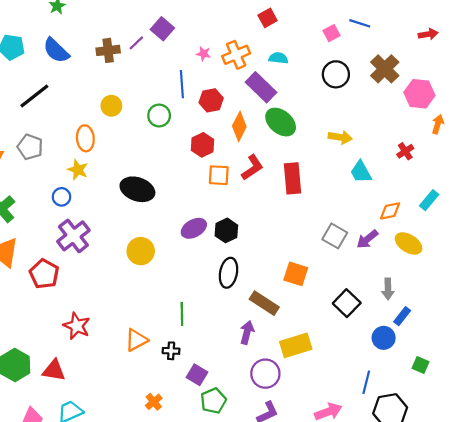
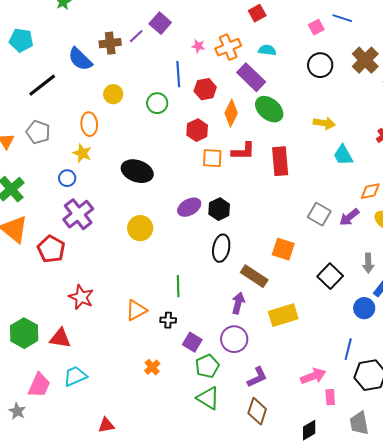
blue semicircle: (56, 50) -> (80, 59), moved
red L-shape: (252, 168) -> (243, 151), turned 35
purple circle: (265, 374) -> (234, 339), moved

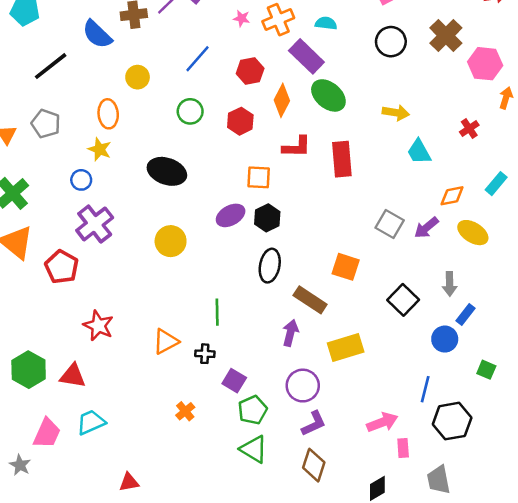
blue line: (178, 74) -> (197, 59), moved, turned 45
green circle: (157, 103) -> (190, 111), moved
orange square: (212, 158) -> (259, 177), moved
purple circle: (234, 339) -> (303, 386), moved

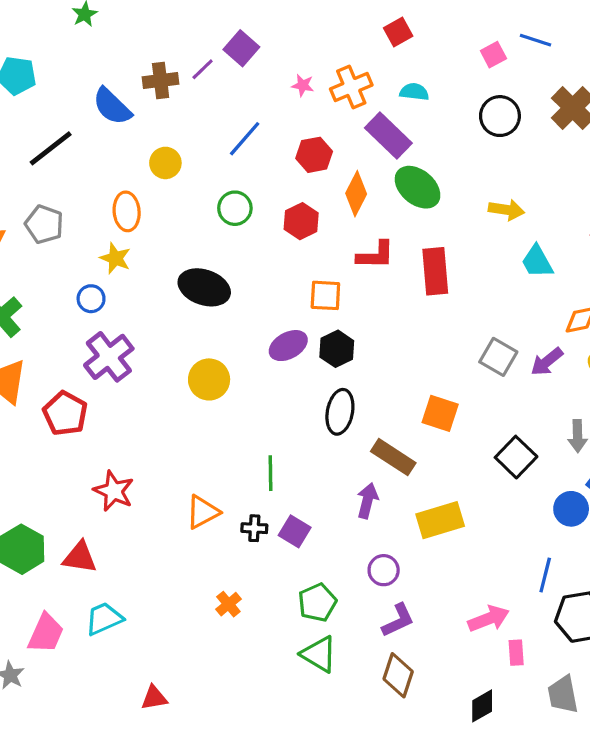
purple square: (234, 381) -> (295, 531), moved
purple circle: (303, 386) -> (384, 570), size x0.7

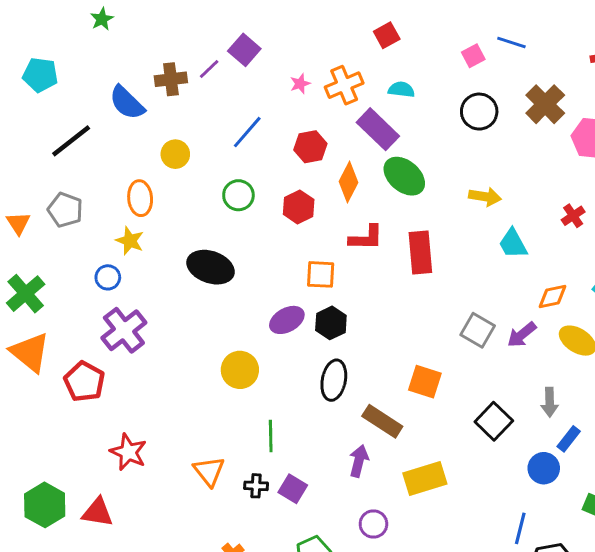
pink star: (303, 85) -> (300, 84), turned -30
yellow circle: (209, 379) -> (240, 370), moved
orange triangle: (203, 512) -> (209, 471), turned -40

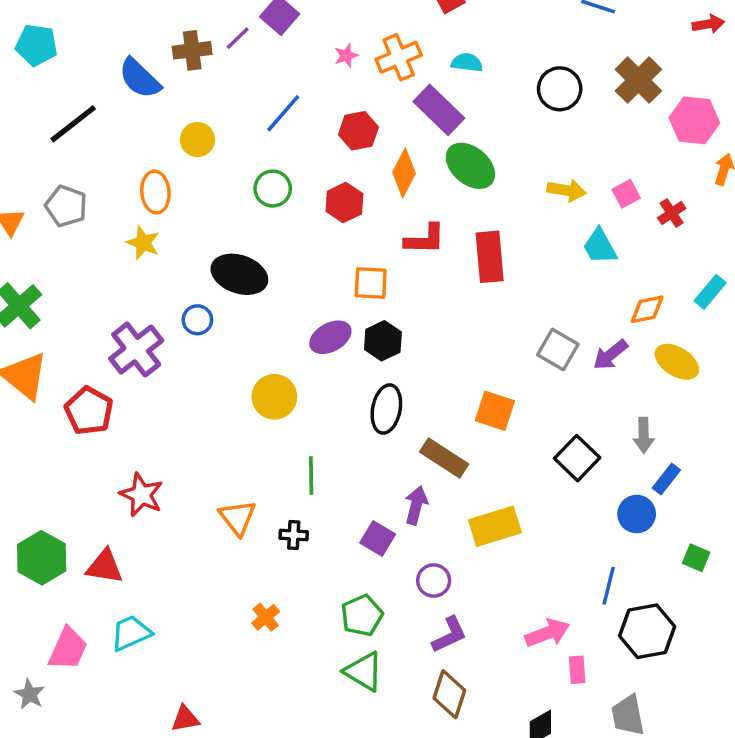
pink square: (473, 56) -> (626, 194), moved
blue circle: (108, 277) -> (197, 320), moved
purple square: (293, 489) -> (378, 539), moved

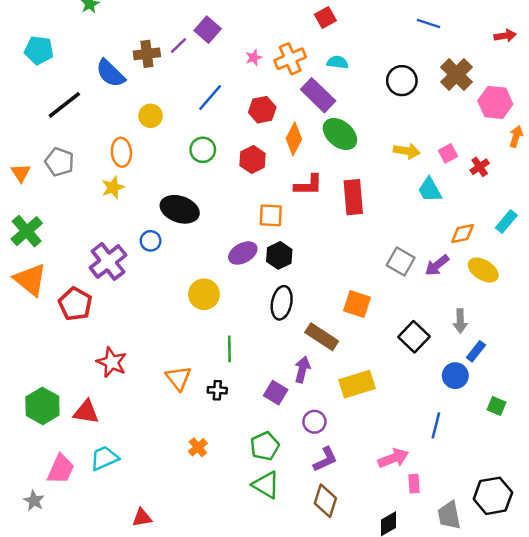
yellow star: (143, 243) -> (113, 187), turned 30
black hexagon: (647, 631) -> (493, 496), moved

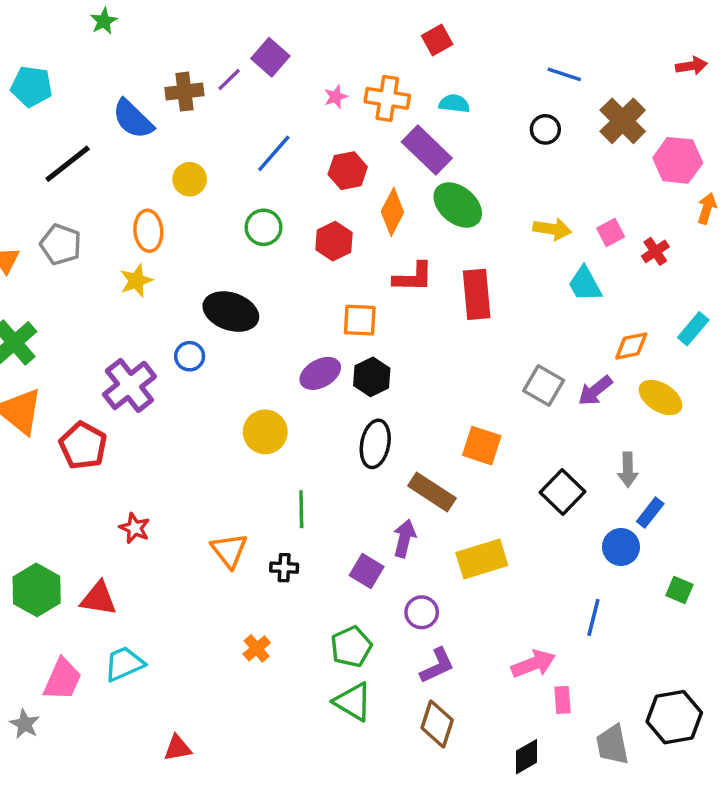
blue line: (429, 24) -> (564, 74), moved
orange cross: (290, 59) -> (387, 98), turned 32
black circle: (402, 81) -> (545, 129), size x0.7
red star: (112, 362) -> (135, 528), size x0.7

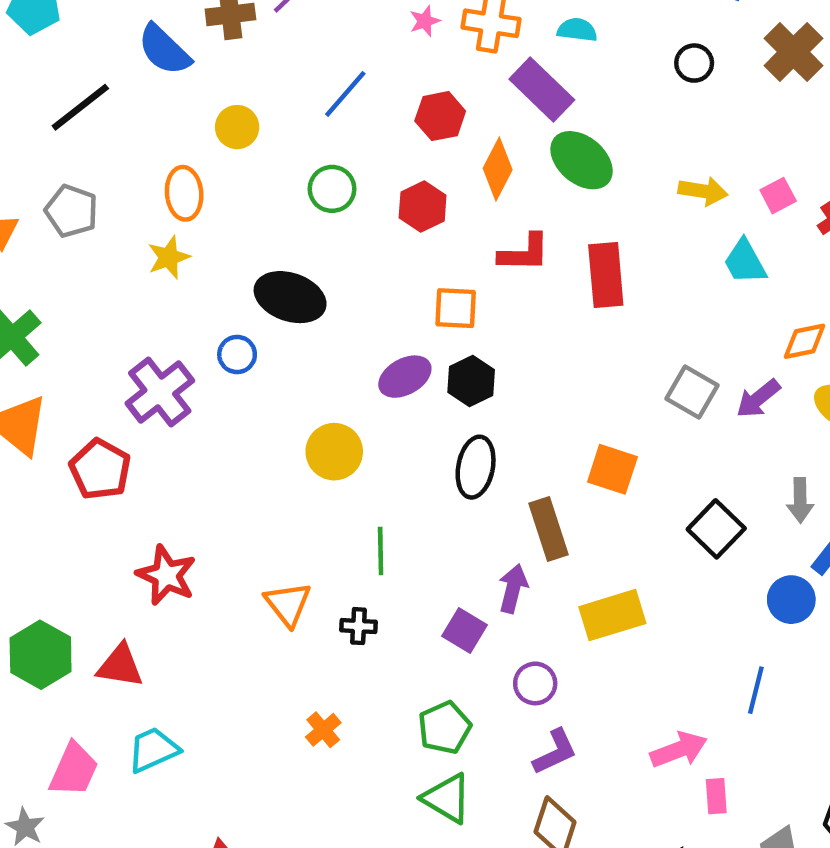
brown rectangle: (432, 492) -> (548, 529), turned 39
red star: (135, 528) -> (166, 575), size x1.5

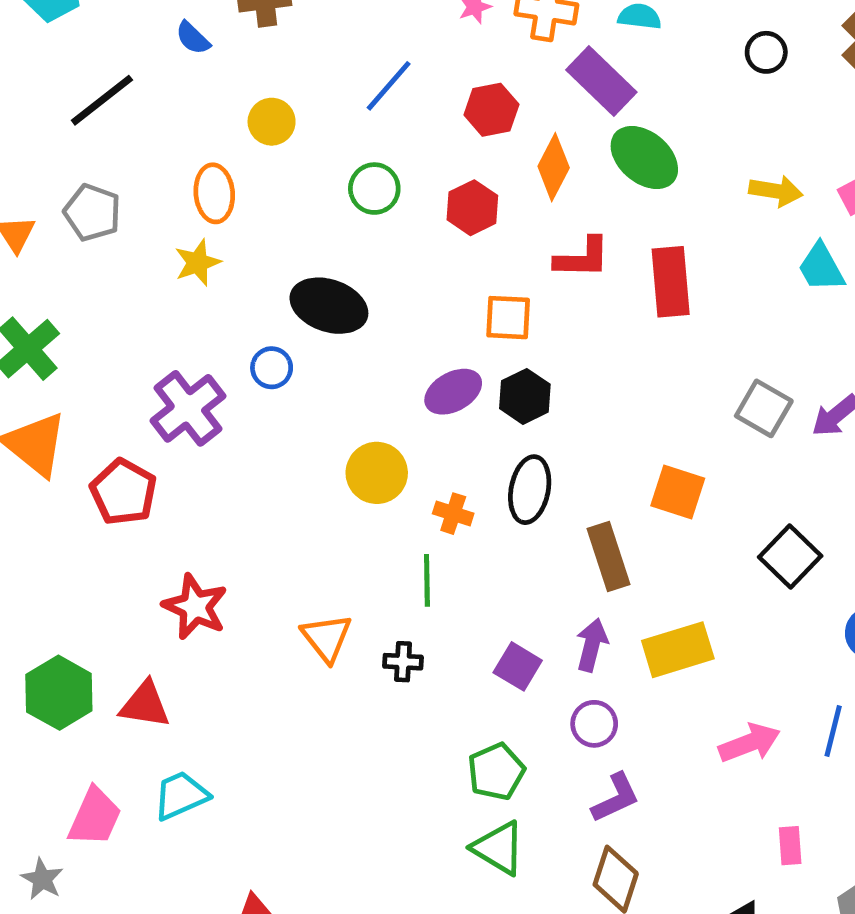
blue semicircle: (164, 50) -> (193, 38), size x0.6
purple arrow: (513, 589) -> (592, 645), moved
orange cross: (323, 730) -> (453, 514), moved, turned -32
pink arrow: (679, 750) -> (749, 743), moved

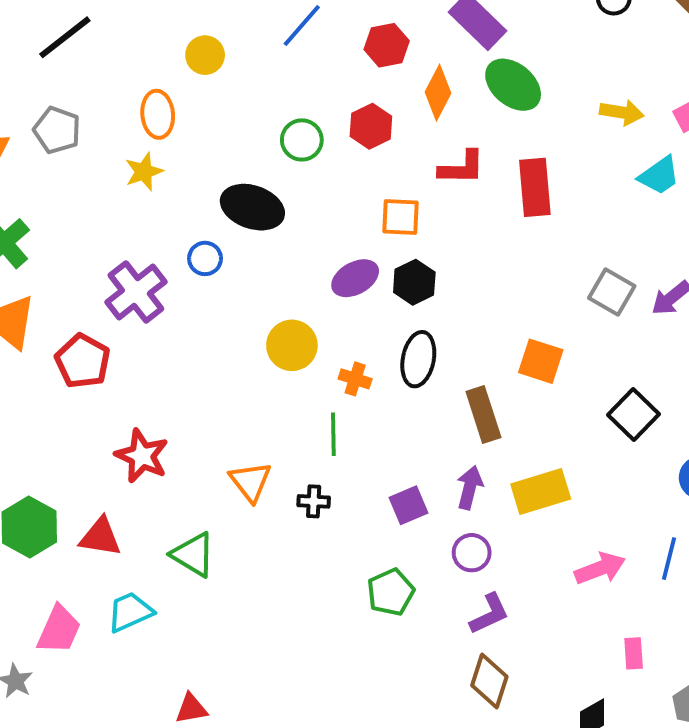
green circle: (374, 189) -> (302, 140), moved
cyan trapezoid: (821, 267) -> (659, 176), turned -96
purple square: (518, 666) -> (408, 505), turned 36
green triangle: (499, 848) -> (193, 555), moved

